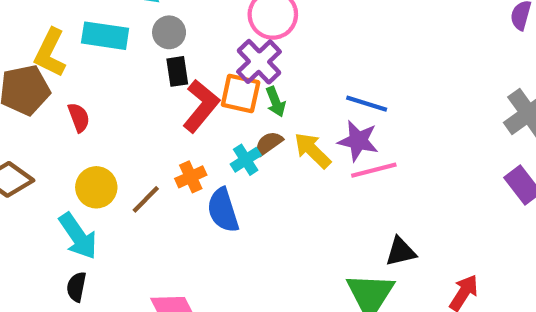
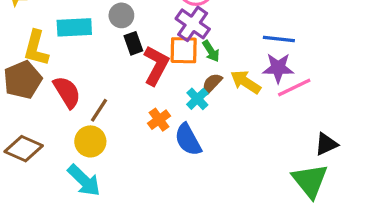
red semicircle: (79, 117) -> (67, 92), size x1.5
brown line: (146, 199) -> (99, 110), moved

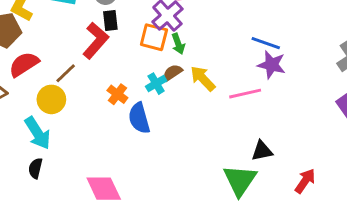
blue line: (279, 39) -> (266, 43), moved
red L-shape: (156, 65) -> (96, 41), moved
purple star: (278, 68) -> (272, 65), moved
red semicircle: (67, 92) -> (24, 64), moved, turned -104
orange cross: (159, 120) -> (117, 94), turned -30

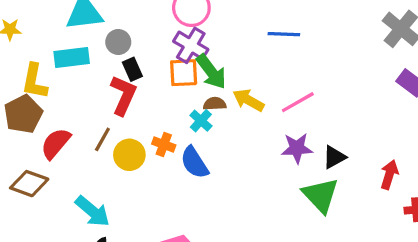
blue line: (266, 43) -> (284, 34), moved
green arrow: (178, 44) -> (211, 72), size x1.6
purple star: (272, 65) -> (297, 148), moved
brown semicircle: (172, 73) -> (215, 104), turned 48
yellow circle: (51, 99) -> (129, 155), moved

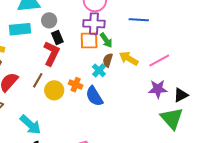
blue line: (284, 34) -> (139, 20), moved
purple cross: (191, 45) -> (94, 24), turned -30
green arrow: (211, 72) -> (106, 40), size x0.7
brown semicircle: (215, 104) -> (108, 60), turned -72

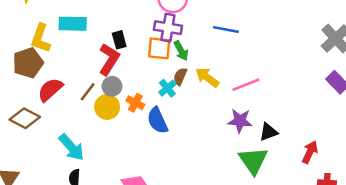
gray circle: (49, 20) -> (112, 86), moved

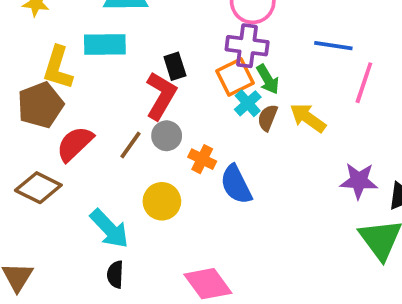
orange square: (159, 48) -> (235, 77), turned -30
pink line: (246, 85) -> (364, 83), moved, turned -48
cyan cross: (167, 88) -> (248, 103), moved
yellow circle: (107, 107) -> (162, 201), moved

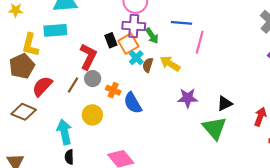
black rectangle: (175, 66) -> (111, 40), moved
green arrow: (268, 79) -> (152, 36), moved
purple star: (359, 181) -> (188, 98), moved
cyan arrow: (109, 229) -> (64, 132), turned -145

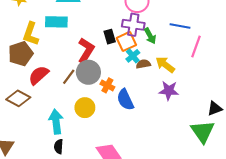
brown semicircle: (148, 65) -> (143, 64), turned 56
gray circle: (93, 79) -> (88, 72), size x1.5
purple star: (188, 98) -> (169, 91), moved

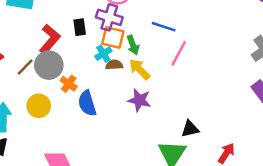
green arrow: (150, 36) -> (133, 45), moved
orange square: (126, 41) -> (113, 37), moved, turned 30

